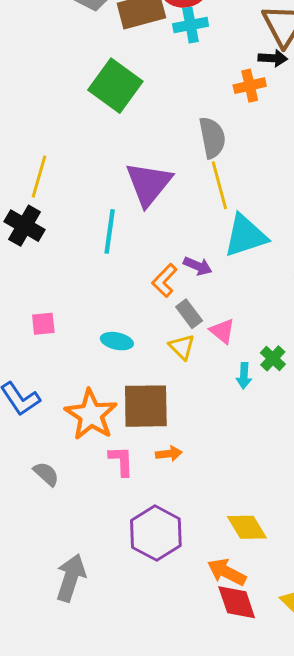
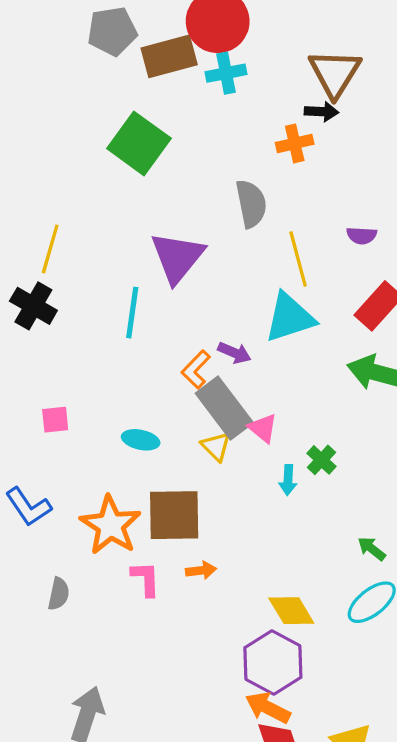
yellow line: (219, 185) -> (298, 259), moved
gray rectangle: (189, 314) -> (224, 408), size x1.8
gray semicircle: (46, 474) -> (59, 594), turned 60
yellow diamond: (247, 527) -> (291, 611), moved
purple hexagon: (156, 533) -> (273, 662), moved

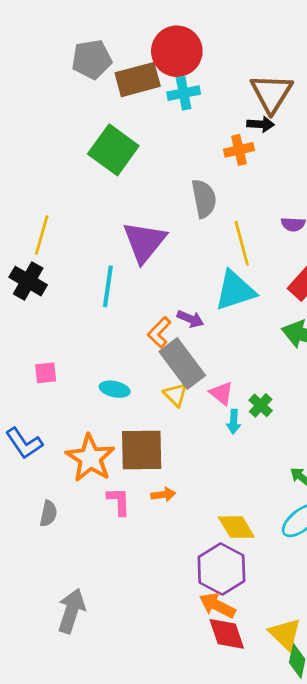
pink triangle: (263, 428) -> (221, 393), moved

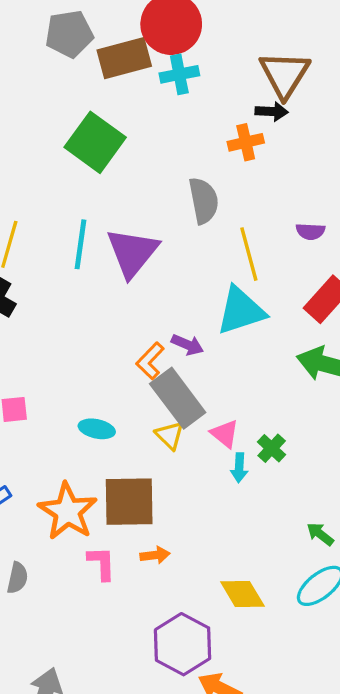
cyan line: (108, 286) -> (81, 244), moved
purple hexagon: (221, 569) -> (183, 644), moved

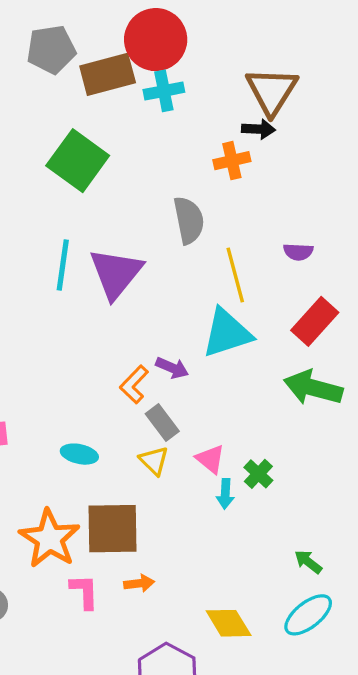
gray rectangle: (178, 398) -> (162, 423), size x0.6

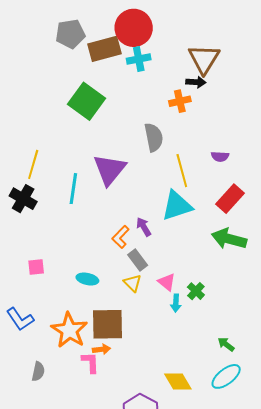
cyan line: (63, 265) -> (73, 189), moved
purple arrow: (172, 368) -> (144, 227), turned -144
orange arrow: (139, 583) -> (101, 349), moved

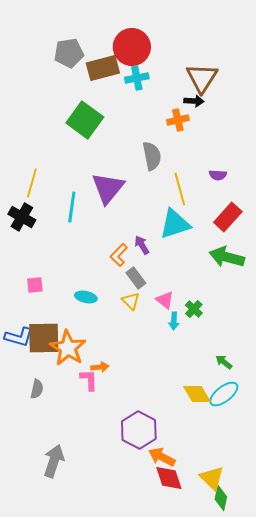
blue L-shape: (20, 319) -> (19, 337), turned -40
brown square: (108, 324) -> (44, 338), moved
yellow diamond: (178, 381) -> (197, 394), moved

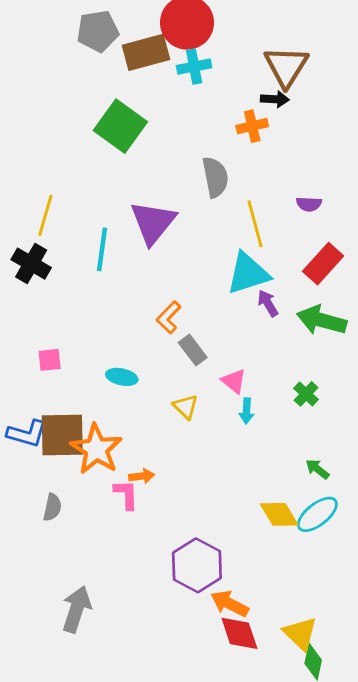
purple arrow: (142, 245) -> (268, 303), moved
yellow triangle: (131, 301) -> (186, 407), moved
green cross: (194, 309) -> (306, 394), moved

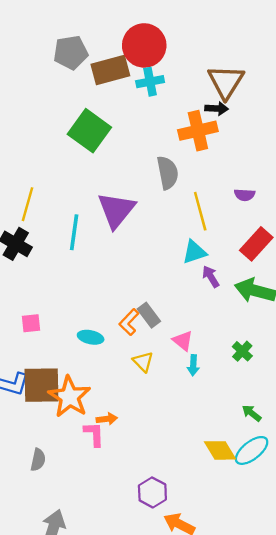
orange cross: (252, 126) -> (198, 131), size x1.5
cyan triangle: (248, 273) -> (194, 252), size x0.7
orange L-shape: (169, 317) -> (129, 322), moved
gray semicircle: (52, 507) -> (38, 460), moved
purple hexagon: (197, 565) -> (152, 492), size x0.7

